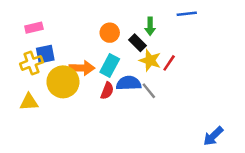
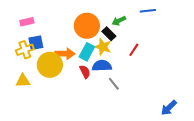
green arrow: (150, 26) -> (119, 21), turned 64
orange circle: (110, 33) -> (87, 26), size x1.6
yellow star: (150, 60) -> (103, 47), moved
red semicircle: (107, 91) -> (85, 72), turned -48
gray line: (149, 91) -> (114, 84), moved

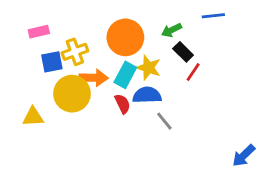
black rectangle: (109, 34) -> (183, 52), moved
yellow cross: (25, 50) -> (75, 52), moved

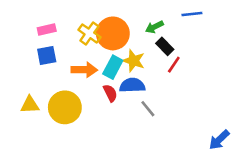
pink rectangle: (39, 32) -> (47, 30), moved
yellow cross: (75, 52) -> (89, 33), moved, turned -35
yellow circle: (72, 94) -> (65, 107), moved

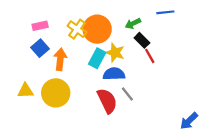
blue square: (47, 55) -> (40, 48), turned -30
red line: (174, 65) -> (150, 56), turned -64
orange arrow: (84, 70) -> (60, 59), moved, turned -85
red semicircle: (110, 93) -> (107, 101), moved, size x1.6

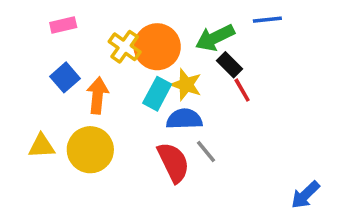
green arrow: (133, 24) -> (215, 38), size x1.5
pink rectangle: (40, 26) -> (63, 25), moved

